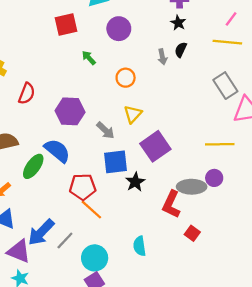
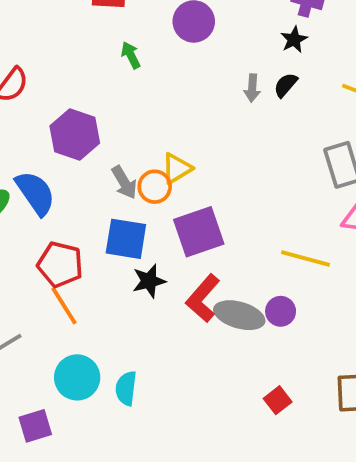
orange circle: (126, 78) -> (155, 187), moved
red L-shape: (171, 204) -> (203, 298), moved
red square: (192, 233) -> (278, 400), moved
cyan circle: (95, 258) -> (77, 377), moved

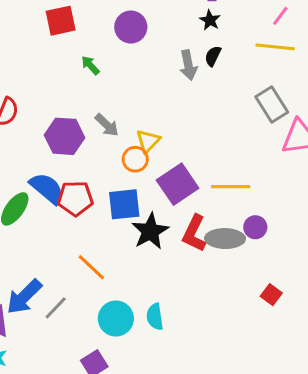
gray arrow: (252, 88) -> (188, 65), size x1.4
gray arrow: (124, 182) -> (107, 125), moved
yellow line: (306, 259) -> (231, 187), moved
red pentagon: (60, 264) -> (75, 198), moved
black star: (149, 281) -> (150, 231), size x1.4

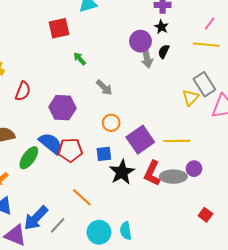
purple circle: (131, 27) -> (140, 41), moved
gray arrow: (107, 125) -> (104, 87), moved
yellow triangle: (148, 141) -> (191, 98), moved
blue square: (124, 204) -> (104, 154), size x0.7

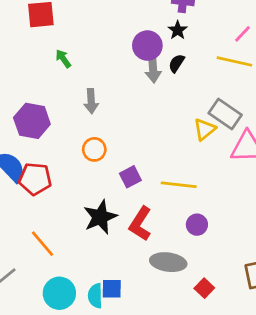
gray rectangle: (204, 84) -> (225, 114), turned -30
gray arrow: (104, 87) -> (91, 101), turned 36
purple square: (140, 140) -> (130, 177), size x0.6
blue square: (104, 154) -> (112, 289), moved
gray ellipse: (173, 177) -> (168, 262), moved

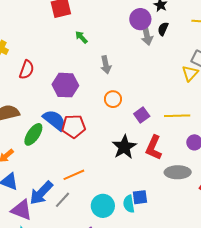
orange line: (42, 244) -> (74, 175), moved, turned -65

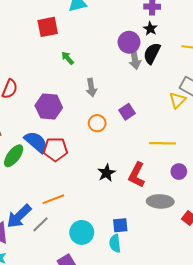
black semicircle: (163, 29) -> (152, 53), size x1.5
purple square: (142, 115) -> (127, 112), moved
black star: (124, 147) -> (107, 173), size x0.7
cyan semicircle: (129, 204) -> (115, 243), moved

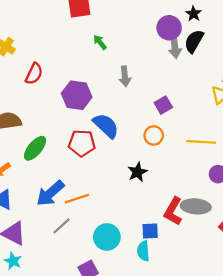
orange circle: (97, 123) -> (154, 135), moved
blue semicircle: (36, 142) -> (106, 126), moved
red L-shape: (137, 175) -> (173, 211), moved
blue arrow: (19, 216) -> (50, 193), moved

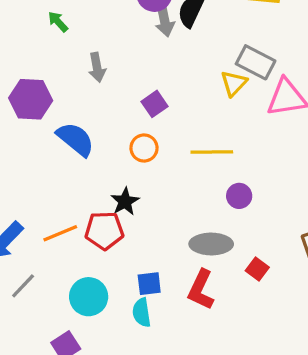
red pentagon: (82, 143) -> (104, 231), moved
orange line: (77, 199) -> (60, 233), moved
red L-shape: (173, 211) -> (201, 290), moved

